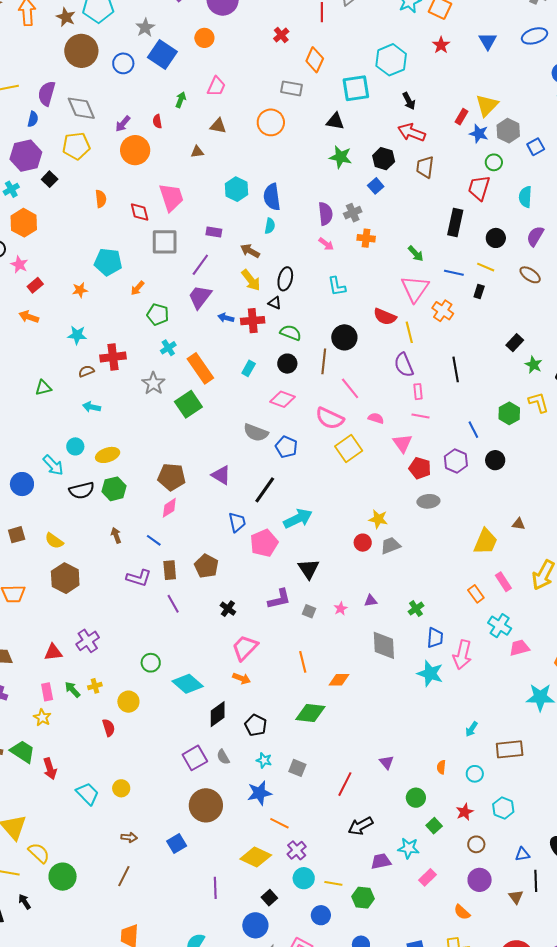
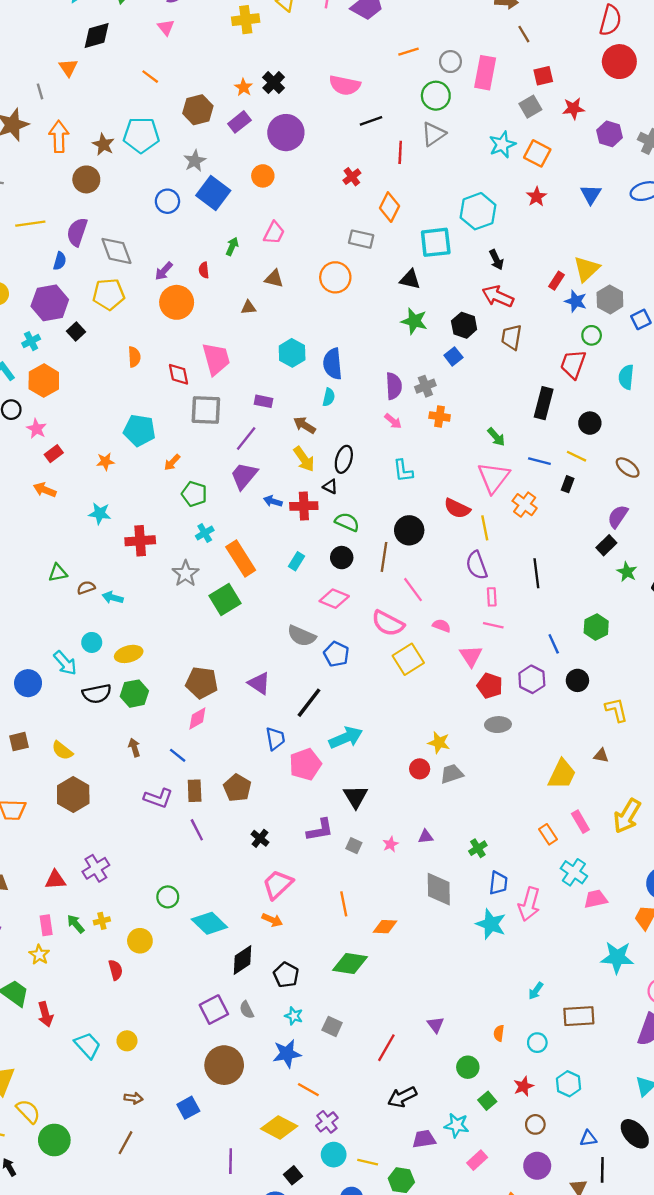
brown circle: (81, 51) -> (86, 179), moved, size x0.7
purple semicircle: (535, 236) -> (618, 516), moved
brown semicircle: (86, 371) -> (86, 588), moved
yellow L-shape: (539, 402) -> (616, 710), moved

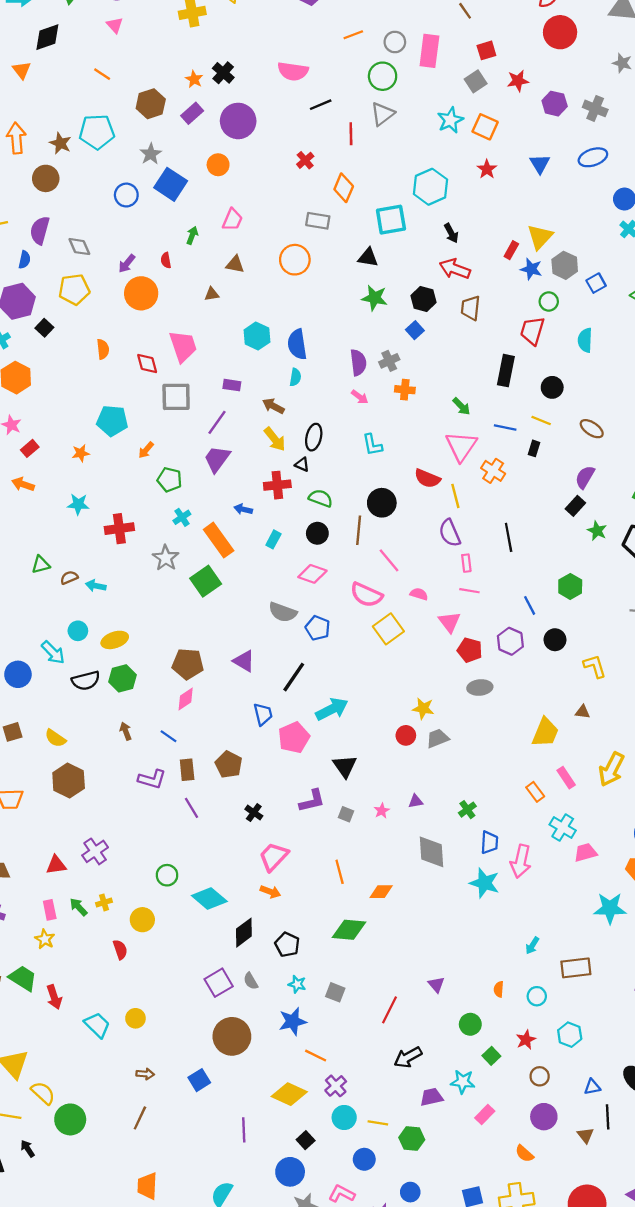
gray diamond: (116, 251) -> (79, 247), size x0.7
blue arrow: (273, 501) -> (243, 509), moved

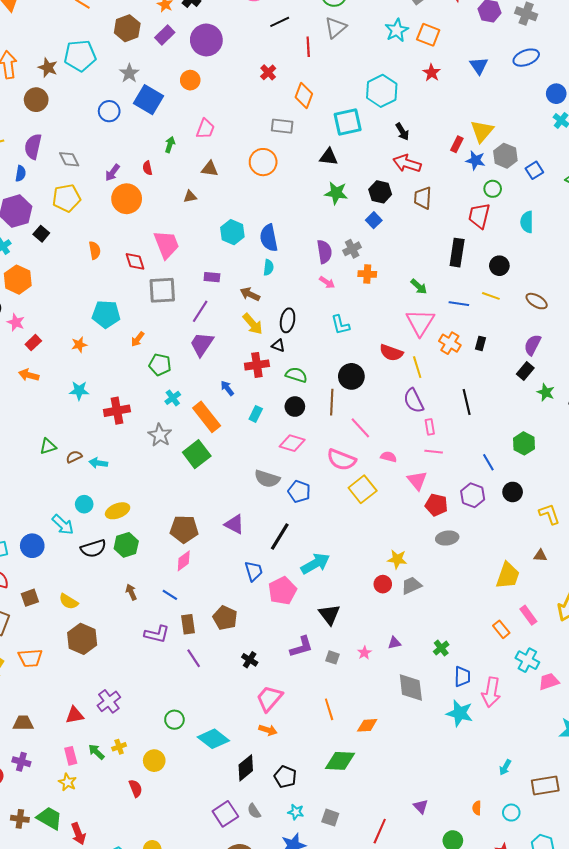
black rectangle: (534, 448) -> (481, 343), moved
blue arrow: (243, 509) -> (227, 388), turned 42

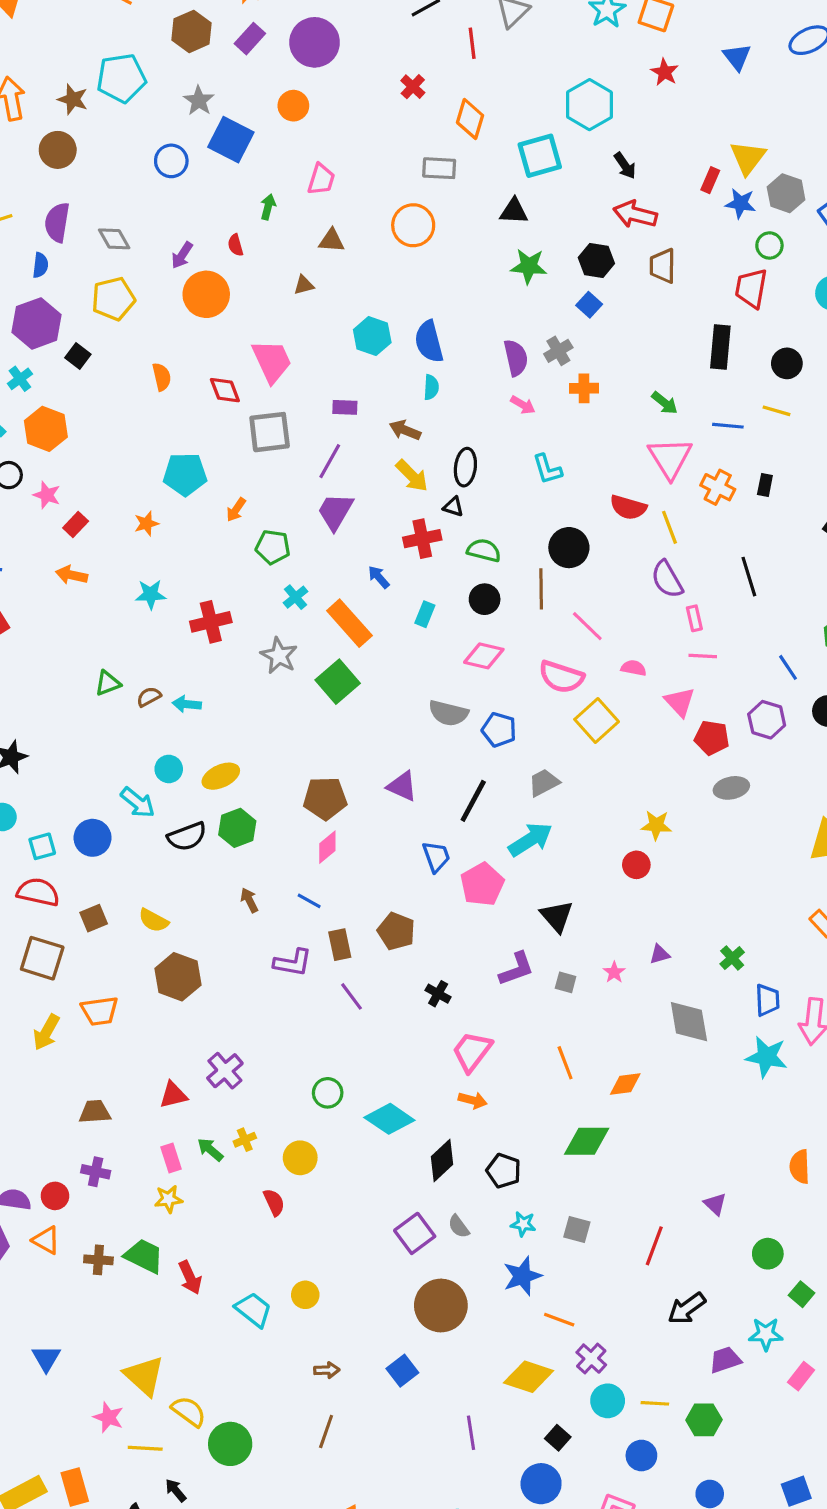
gray trapezoid: (411, 585) -> (544, 783), moved
yellow star: (67, 782) -> (168, 1199), turned -30
orange semicircle: (477, 808) -> (800, 1167), moved, size x1.5

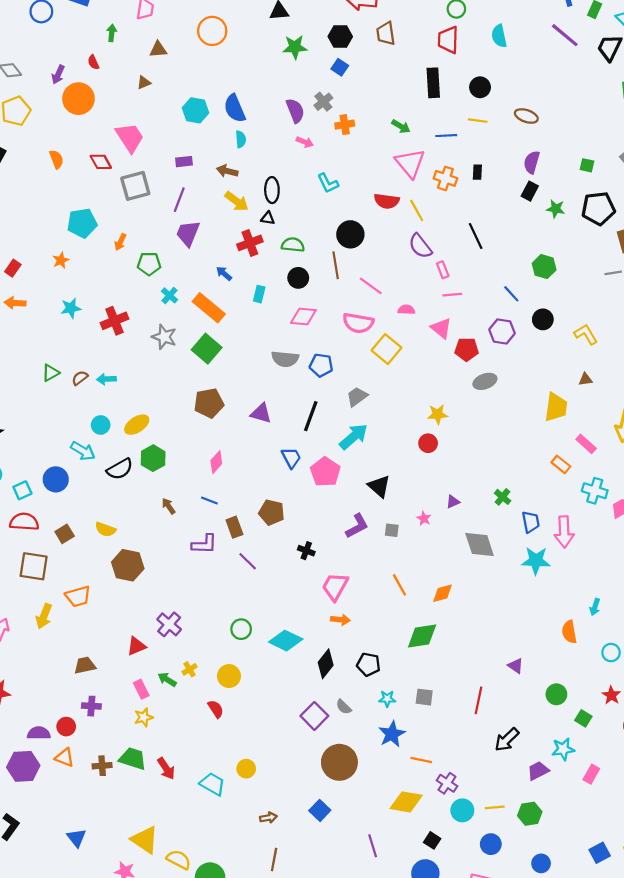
brown pentagon: (325, 798) -> (209, 403), moved

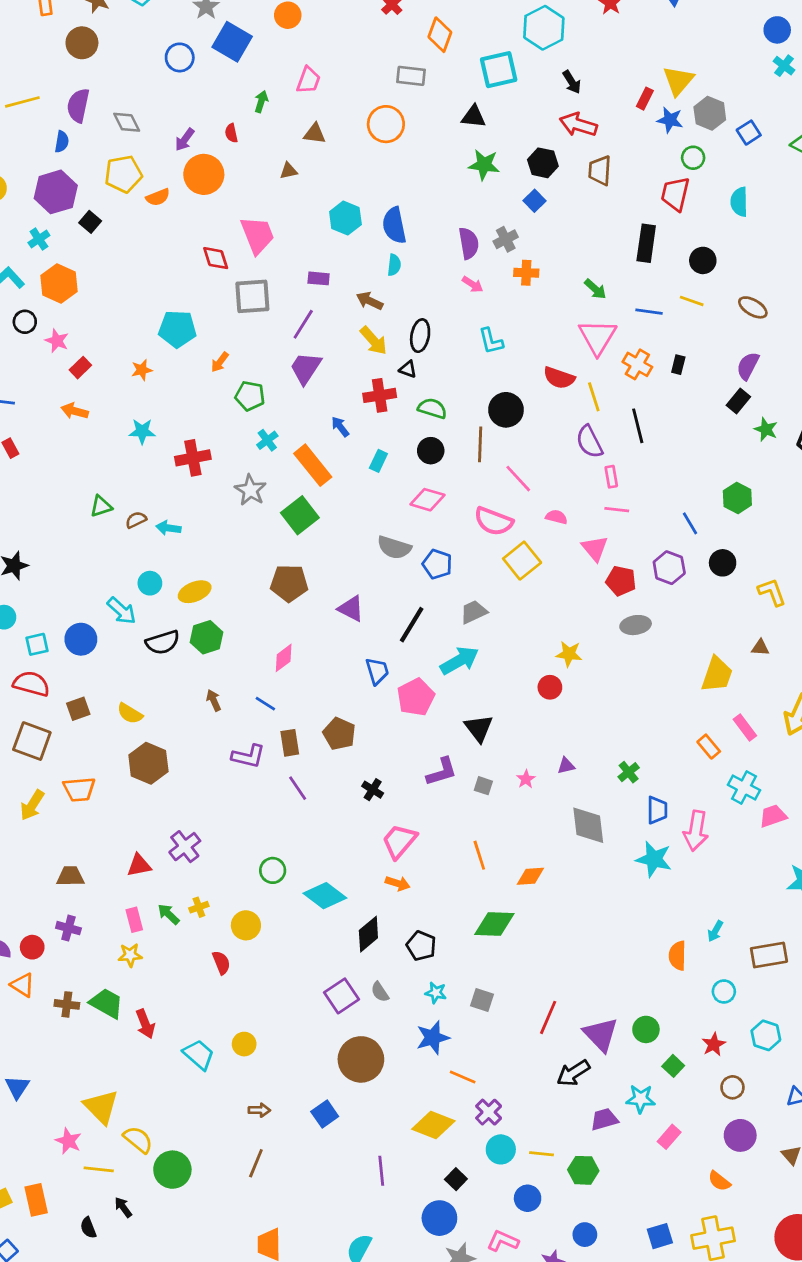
orange semicircle: (56, 159) -> (158, 197), moved, turned 78
black line: (476, 236) -> (638, 426), moved
purple triangle: (516, 666) -> (601, 1035), moved, size x1.8

